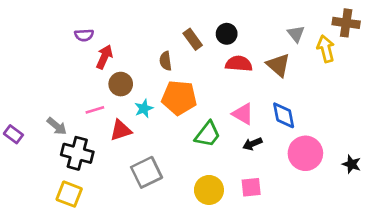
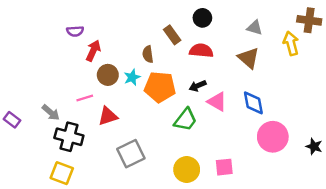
black circle: (227, 34) -> (202, 18), moved
gray triangle: (296, 34) -> (255, 28), moved, turned -35
red semicircle: (239, 64) -> (201, 51), moved
cyan star: (144, 108) -> (132, 77), moved
black arrow: (252, 144) -> (198, 86), moved

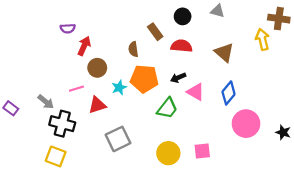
gray triangle: (255, 28) -> (218, 11), moved
cyan star: (132, 77) -> (119, 88), moved
blue diamond: (253, 103) -> (229, 93), turned 50

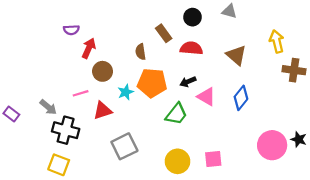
brown cross: (279, 19) -> (294, 70), moved
pink circle: (246, 124) -> (272, 145), moved

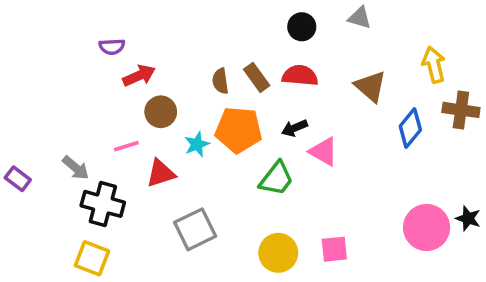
brown rectangle: (164, 33) -> (257, 77), moved
red arrow: (89, 48) -> (139, 76), turned 42
blue diamond: (241, 98) -> (410, 128), moved

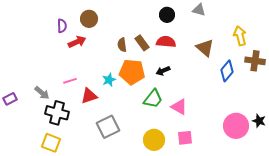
purple semicircle: (112, 47) -> (62, 26), turned -88
brown circle: (161, 112) -> (89, 19), moved
pink triangle: (323, 152) -> (179, 107), moved
purple rectangle: (18, 179) -> (10, 99), turned -64

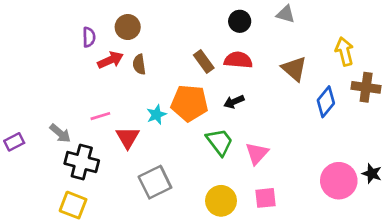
brown semicircle: (122, 45) -> (139, 64), moved
red triangle: (89, 96) -> (128, 138), turned -42
green trapezoid: (153, 99) -> (220, 142), turned -75
pink triangle: (179, 107) -> (257, 153), turned 42

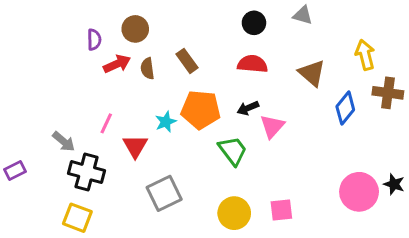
brown rectangle: (204, 61) -> (187, 61), moved
pink line: (100, 116) -> (106, 123), turned -48
purple rectangle: (14, 142) -> (15, 170), moved
pink triangle: (257, 153) -> (272, 126), moved

